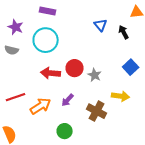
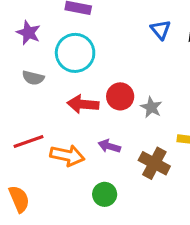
gray semicircle: (12, 50) -> (33, 78), moved
purple arrow: (68, 100) -> (109, 146), turned 64
orange arrow: (41, 106) -> (67, 155), turned 45

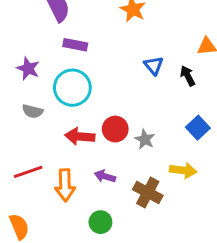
orange arrow: (67, 155) -> (65, 185), turned 76

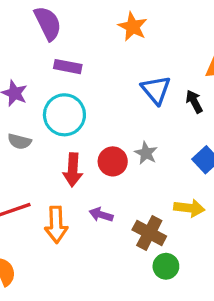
blue triangle: (154, 66) -> (156, 90), size x1.4
red arrow: (80, 136) -> (73, 170), turned -92
gray star: (145, 139) -> (146, 153), moved
green circle: (100, 222) -> (166, 266), moved

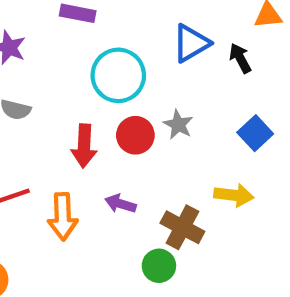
blue triangle: (156, 90) -> (191, 43), turned 40
cyan circle: (64, 115) -> (118, 75), moved
green circle: (166, 266) -> (159, 266), moved

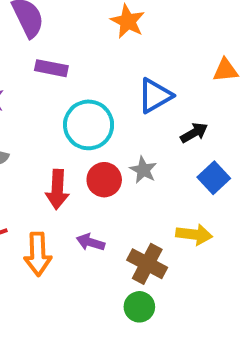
black arrow: (240, 58) -> (194, 133), moved, turned 88
green circle: (159, 266) -> (139, 307), moved

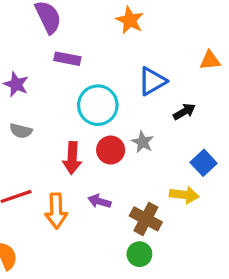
blue square: (214, 178) -> (204, 163), moved

